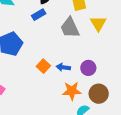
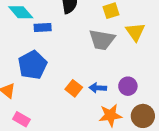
blue rectangle: (39, 15) -> (43, 27), moved, turned 32
gray trapezoid: (70, 28) -> (102, 40), turned -50

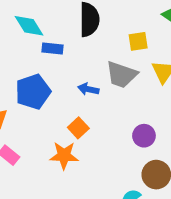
blue arrow: (98, 88) -> (88, 89), moved
orange star: (110, 115) -> (64, 155), moved

